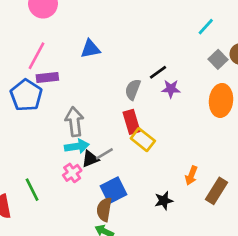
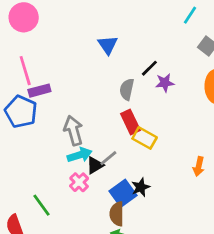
blue triangle: (90, 49) -> (108, 45), moved, turned -45
pink line: (37, 56) -> (25, 71), turned -36
black star: (164, 201) -> (141, 187), moved

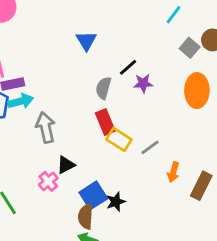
cyan arrow: (80, 155) -> (21, 101), moved
gray line: (108, 158) -> (150, 147), moved
black star: (141, 187) -> (116, 202), moved

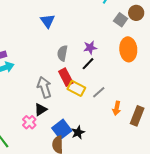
black line: (128, 67) -> (88, 64), moved
gray arrow: (46, 127) -> (44, 87), moved

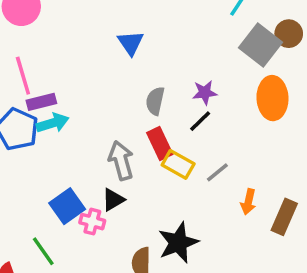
gray square: (121, 20) -> (261, 45), size x1.6
pink cross: (29, 122) -> (92, 222), turned -32
blue square: (62, 129) -> (67, 206), moved
black star: (78, 132) -> (178, 243), size x1.6

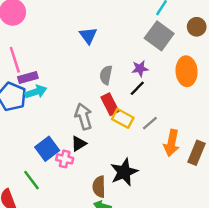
gray square: (261, 45) -> (159, 36), moved
orange arrow: (248, 202) -> (172, 143), size x1.5

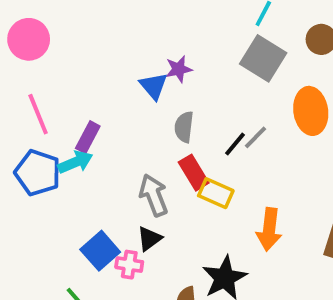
blue triangle: (88, 36) -> (153, 86), moved
purple star: (140, 69) -> (179, 69), moved
purple rectangle: (28, 78) -> (88, 137), moved, turned -42
gray line: (150, 123) -> (256, 137), moved
orange arrow: (172, 143) -> (269, 229), moved

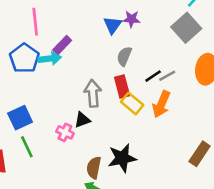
orange arrow: (269, 229) -> (161, 104), moved
blue square: (100, 251) -> (20, 118), moved

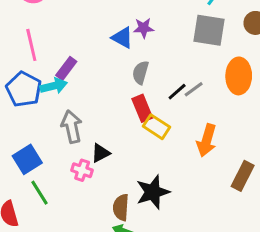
blue triangle: (113, 25) -> (122, 38), turned -30
gray square: (186, 28) -> (209, 30), turned -32
gray arrow: (93, 93) -> (72, 127), moved
orange arrow: (161, 104) -> (207, 140), moved

